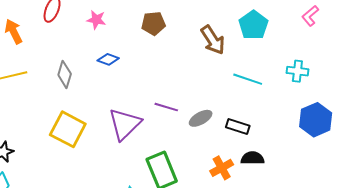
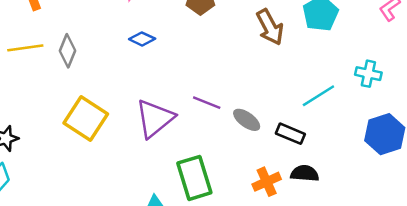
gray diamond: (65, 74) -> (67, 51), moved
cyan line: (248, 79) -> (318, 96), moved, turned -56
gray ellipse: (201, 118) -> (247, 120), turned 60

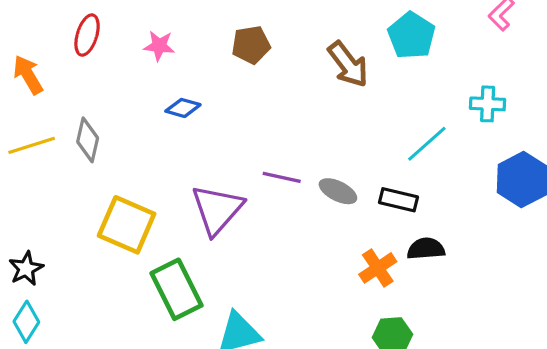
green rectangle: (194, 178) -> (177, 289), moved

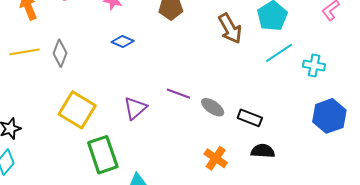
cyan line: (427, 144) -> (279, 53), moved
purple triangle: (217, 209) -> (135, 108), size x0.7
orange cross: (378, 268) -> (216, 158), moved, turned -30

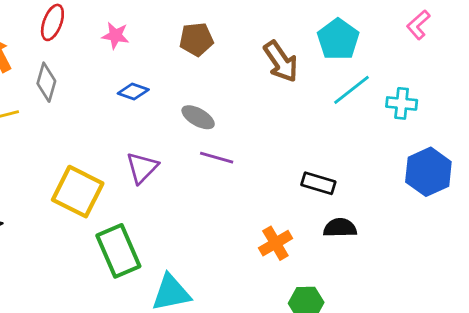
gray diamond: (60, 53) -> (46, 82), moved
gray ellipse: (213, 107) -> (198, 117), moved
purple triangle: (135, 108) -> (142, 168), moved
orange cross: (216, 158) -> (275, 243), turned 30

